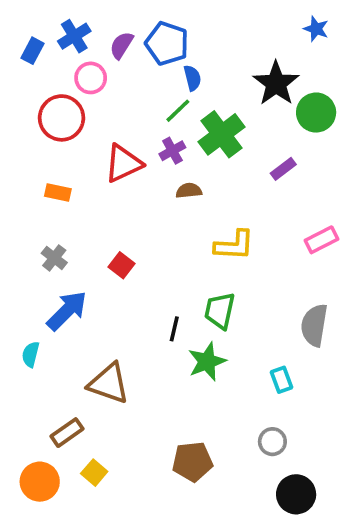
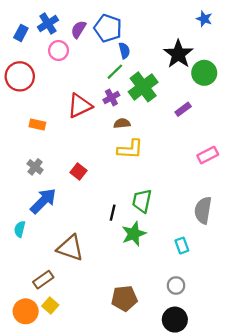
red circle: (62, 118) -> (20, 76), moved
yellow L-shape: (234, 245) -> (130, 149), moved
yellow square: (94, 473) -> (50, 305), moved
black circle: (296, 494) -> (175, 320), moved

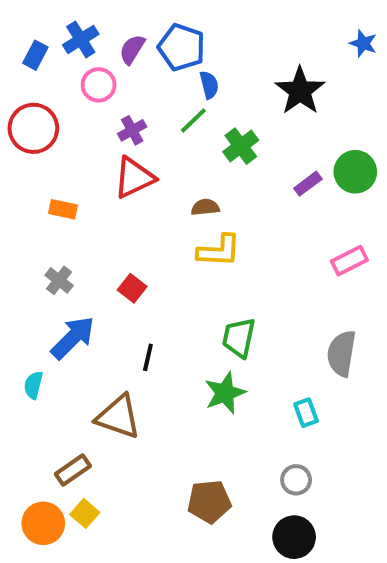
blue star: (204, 19) -> (363, 43), moved
green circle: (204, 73) -> (355, 172), moved
green cross: (143, 87) -> (241, 146), size x0.7
purple cross: (111, 98) -> (132, 130), moved
black line: (113, 213) -> (148, 357), moved

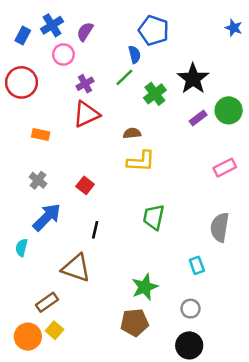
blue pentagon: (182, 47) -> (154, 30), moved
black star: (300, 91) -> (193, 79), moved
green star: (225, 393) -> (145, 287), moved

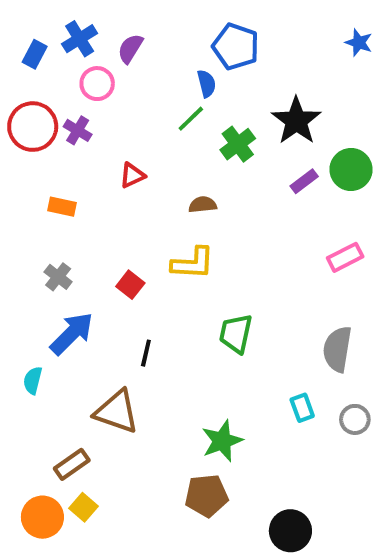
purple cross: (85, 84) -> (78, 130), moved, turned -30
red triangle: (86, 114) -> (132, 175), size x0.6
yellow L-shape: (141, 161) -> (193, 263), moved
gray circle: (190, 309) -> (355, 419), moved

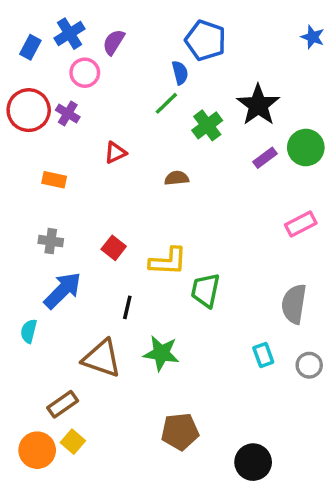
yellow L-shape: (193, 263) -> (168, 261), moved
gray cross: (58, 277) -> (51, 241), turned -30
green star: (222, 441) -> (161, 353), moved, turned 30

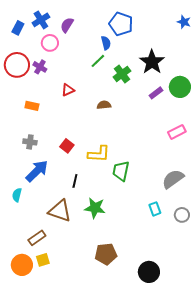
gray semicircle: (294, 304) -> (173, 179), turned 45
yellow square: (73, 442) -> (43, 260), turned 32

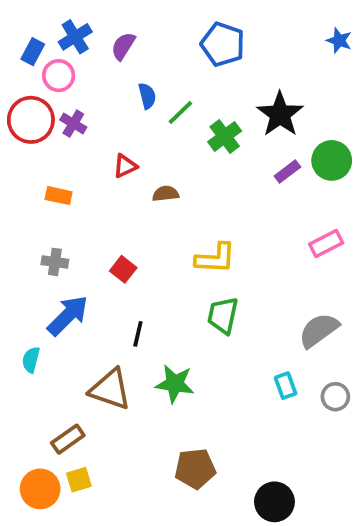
pink circle: (50, 43) -> (59, 76), moved
blue semicircle: (106, 43) -> (147, 96), moved
brown semicircle: (104, 105) -> (166, 194), moved
yellow L-shape: (99, 154) -> (215, 258), moved

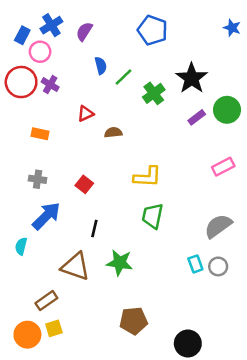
gray circle: (335, 397) -> (218, 266), moved

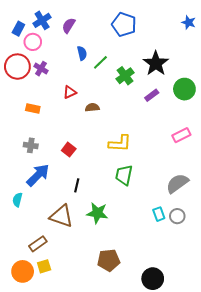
purple rectangle: (197, 117) -> (152, 95), moved

